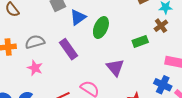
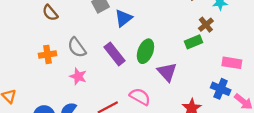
brown cross: (161, 26) -> (206, 25), moved
green ellipse: (101, 28) -> (145, 51), moved
gray semicircle: (35, 42) -> (77, 47), turned -108

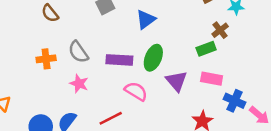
blue triangle: (123, 18) -> (146, 19), moved
purple rectangle: (115, 54) -> (119, 60), turned -50
pink rectangle: (232, 63) -> (212, 79), moved
pink semicircle: (140, 97) -> (136, 91), moved

